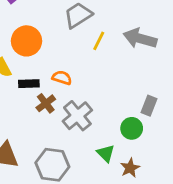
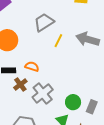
gray rectangle: (149, 106) -> (92, 107), moved
green circle: (132, 128) -> (73, 102), moved

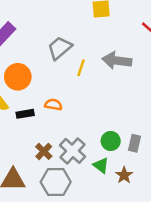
brown cross: (20, 84) -> (44, 151), moved
gray cross: (43, 93) -> (72, 151), moved

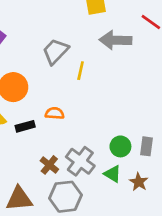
gray arrow: (117, 61) -> (115, 40), moved

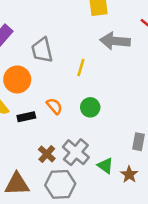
gray trapezoid: (55, 51) -> (42, 50), moved, turned -60
orange semicircle: (55, 113) -> (54, 106), turned 42
green circle: (120, 146) -> (90, 107), moved

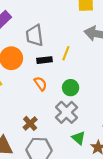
black rectangle: (26, 117) -> (44, 60), moved
gray cross: (76, 152) -> (66, 112), moved

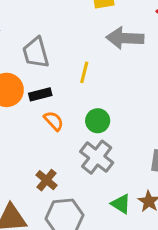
black rectangle: (44, 60) -> (40, 94), moved
green triangle: (79, 138) -> (121, 204), moved

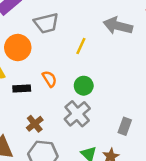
gray trapezoid: (36, 53) -> (46, 23), turned -100
black rectangle: (40, 94) -> (22, 89), moved

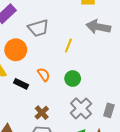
black rectangle: (22, 89) -> (21, 84), turned 32
gray cross: (77, 114) -> (81, 108), moved
brown cross: (35, 124) -> (42, 113), moved

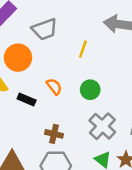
brown cross: (42, 113) -> (54, 134), turned -32

